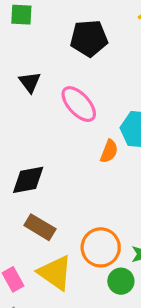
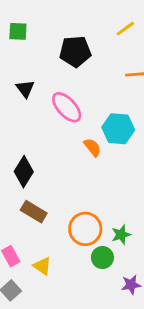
orange semicircle: (109, 151) -> (92, 147), turned -60
black diamond: (28, 180) -> (24, 172), turned -48
yellow triangle: (55, 273) -> (42, 266), moved, size x0.6

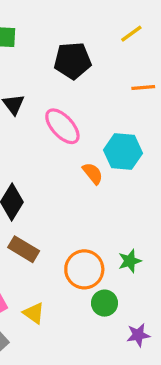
green star: (121, 235) -> (130, 261), moved

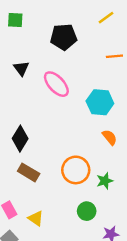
orange semicircle: (93, 173) -> (110, 137), moved
orange circle: (84, 269) -> (76, 170), moved

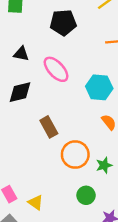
black triangle: (21, 68) -> (21, 54), turned -42
black diamond: (20, 139) -> (20, 92), moved, turned 45
brown rectangle: (29, 172) -> (49, 127), moved, turned 30

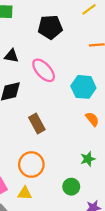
orange circle: (75, 155) -> (31, 164), moved
yellow triangle: (36, 203) -> (25, 193), turned -32

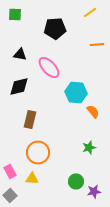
cyan hexagon: (83, 87) -> (76, 92), moved
brown rectangle: (37, 124) -> (30, 120), moved, turned 42
green circle: (71, 187) -> (76, 182), moved

